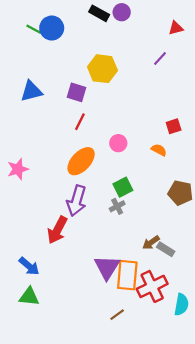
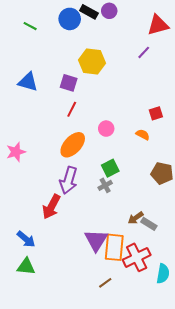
blue circle: (52, 28) -> (70, 19), moved
red triangle: (176, 28) -> (158, 25), size x1.6
blue triangle: (31, 91) -> (28, 82), turned 30

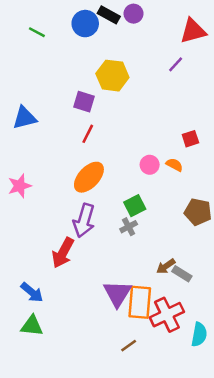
blue triangle: (28, 82) -> (24, 118), moved, turned -30
pink circle: (106, 129) -> (150, 165), moved

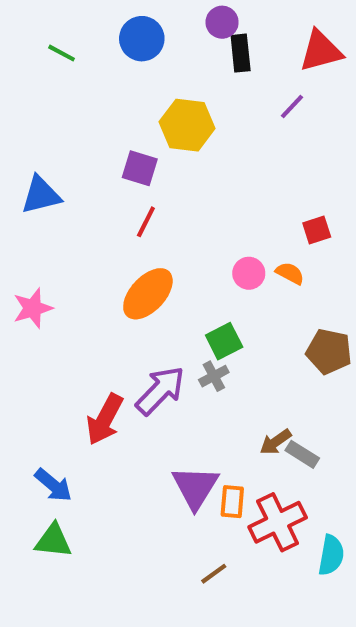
black rectangle: (109, 15) -> (241, 53), moved, turned 55
purple arrow: (84, 221) -> (160, 391), moved, turned -152
orange rectangle: (140, 302) -> (232, 502), size x0.6

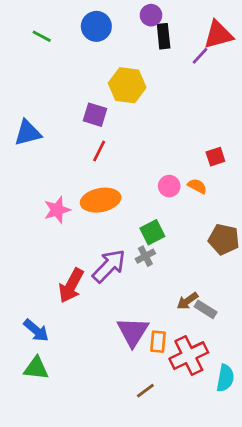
purple line: (292, 107) -> (200, 56), moved
orange ellipse: (148, 294) -> (101, 200), turned 36
pink star: (33, 308) -> (57, 210), moved

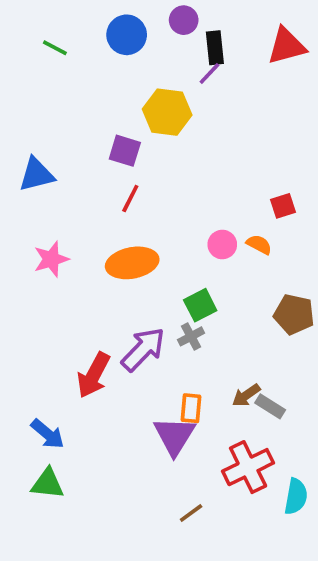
purple circle: (151, 15) -> (184, 20), moved
purple line: (200, 56) -> (209, 73), moved
pink star: (57, 210) -> (51, 259), moved
orange rectangle: (158, 342) -> (191, 408), moved

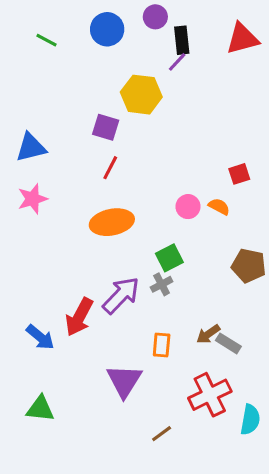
pink star: (51, 259) -> (32, 199), moved
blue arrow: (48, 434) -> (40, 337), moved
purple triangle: (174, 436) -> (124, 381), moved

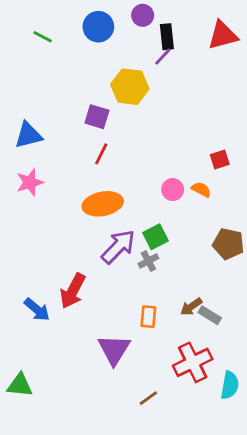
purple arrow: (121, 295) -> (118, 247), moved
green triangle: (40, 409) -> (20, 385), moved

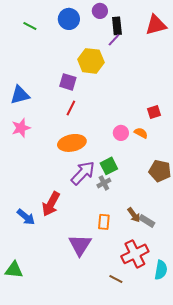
brown arrow: (191, 307) -> (134, 215), turned -91
brown line: (148, 398) -> (116, 279), moved, turned 64

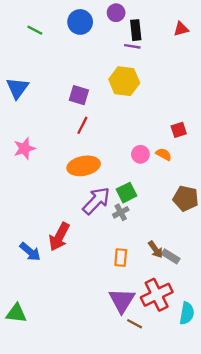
red triangle: (156, 25) -> (181, 29), size x0.6
purple line: (114, 40) -> (132, 46), turned 56
yellow hexagon: (91, 61) -> (124, 81), moved
blue triangle: (20, 95) -> (17, 88), moved, turned -40
purple triangle: (80, 245) -> (122, 301), moved

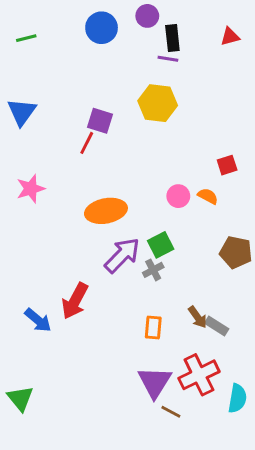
green line: (35, 30) -> (26, 38), moved, turned -42
red line: (82, 125) -> (87, 143), moved
green triangle: (16, 313) -> (20, 398), turned 45

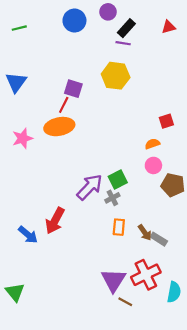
black rectangle: (172, 38) -> (126, 28), turned 48
pink circle: (178, 196) -> (153, 165), moved
orange semicircle: (208, 196) -> (152, 144), turned -48
orange ellipse: (106, 211) -> (59, 127), moved
orange rectangle: (153, 328) -> (119, 227), moved

